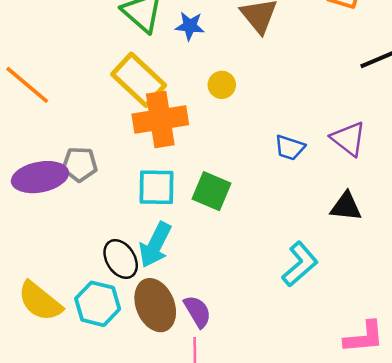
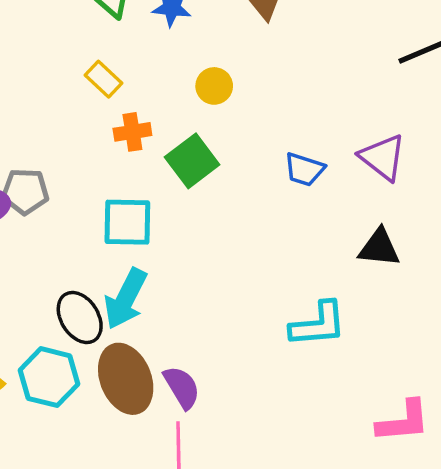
yellow rectangle: (139, 80) -> (104, 79), size x0.5
orange cross: (160, 119) -> (132, 132), size x0.5
green square: (212, 191) -> (192, 161), moved, turned 30
cyan L-shape: (300, 264) -> (318, 324), turned 36

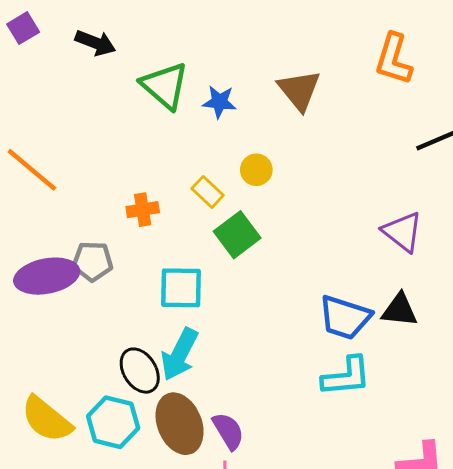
yellow rectangle: (104, 79) -> (208, 192), moved
orange cross: (132, 132) -> (143, 210), moved
blue trapezoid: (304, 169) -> (345, 317), moved, size x1.5

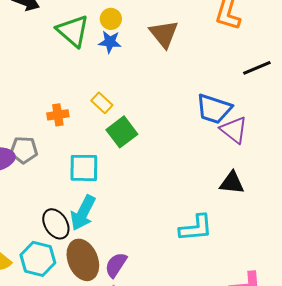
yellow circle: (256, 170) -> (111, 19), moved
blue trapezoid: (345, 317) -> (214, 109), moved
purple semicircle: (228, 431) -> (116, 265), turned -116

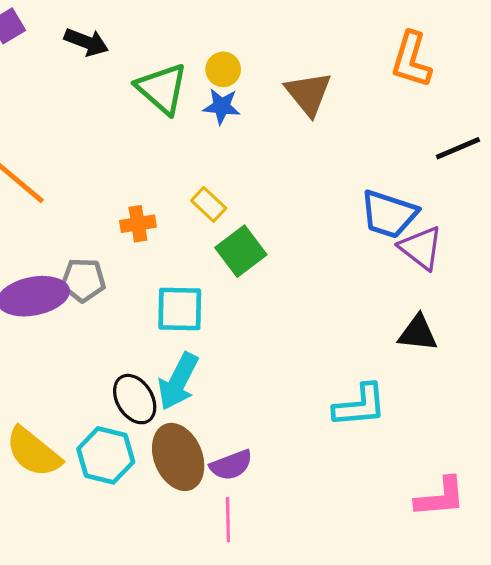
purple semicircle: (116, 265) -> (231, 465), turned -144

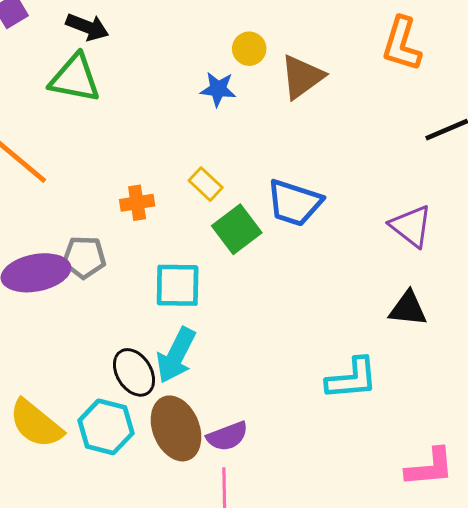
yellow circle: (223, 69) -> (249, 49), moved
green triangle: (162, 89) -> (75, 78), moved, turned -30
brown triangle: (308, 93) -> (302, 77), turned 33
blue trapezoid: (389, 214) -> (294, 203), moved

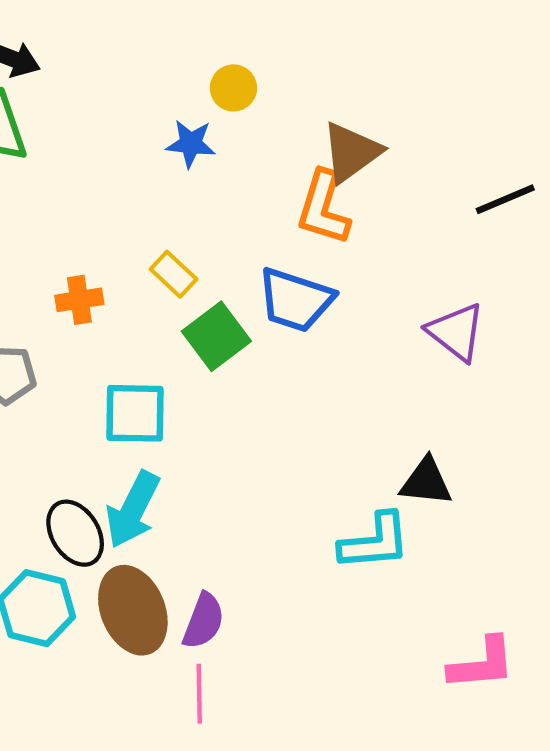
orange L-shape: (402, 44) -> (323, 208), moved
brown triangle: (302, 77) -> (351, 152), moved
black triangle: (408, 309) -> (426, 482), moved
purple semicircle: (227, 436) -> (204, 621), turned -48

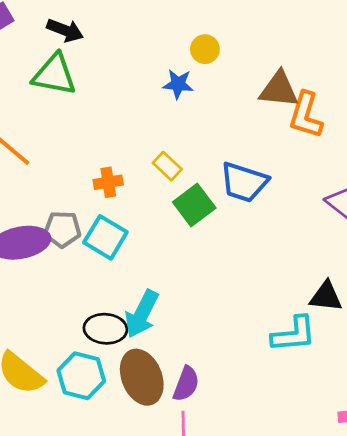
brown triangle: (351, 152) -> (279, 89), turned 42
orange L-shape: (323, 208) -> (306, 115), moved
cyan square: (135, 413) -> (105, 237), moved, turned 30
black ellipse: (75, 533) -> (105, 329), turned -54

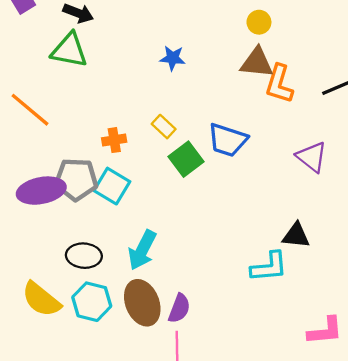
yellow circle: (205, 49) -> (259, 22), moved
gray pentagon: (62, 229) -> (76, 179), size x1.4
black ellipse: (105, 329) -> (84, 256), moved

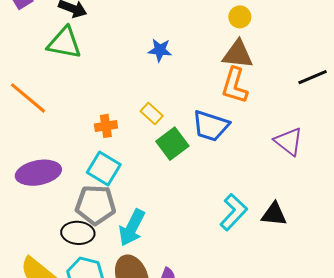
orange L-shape: (279, 84) -> (235, 85), moved
gray pentagon: (76, 179) -> (96, 205), moved
cyan L-shape: (269, 267) -> (234, 212), moved, turned -42

